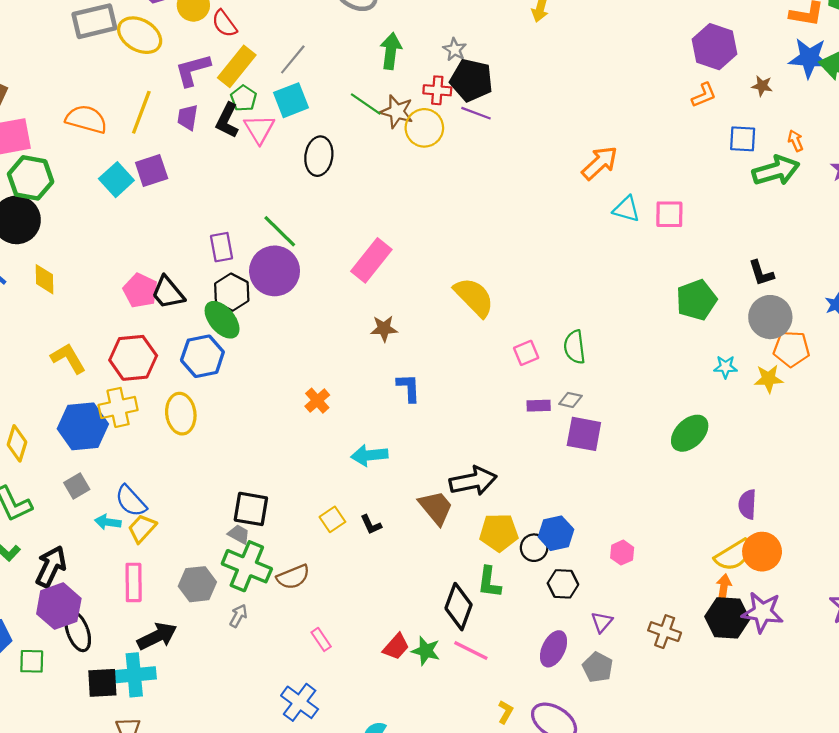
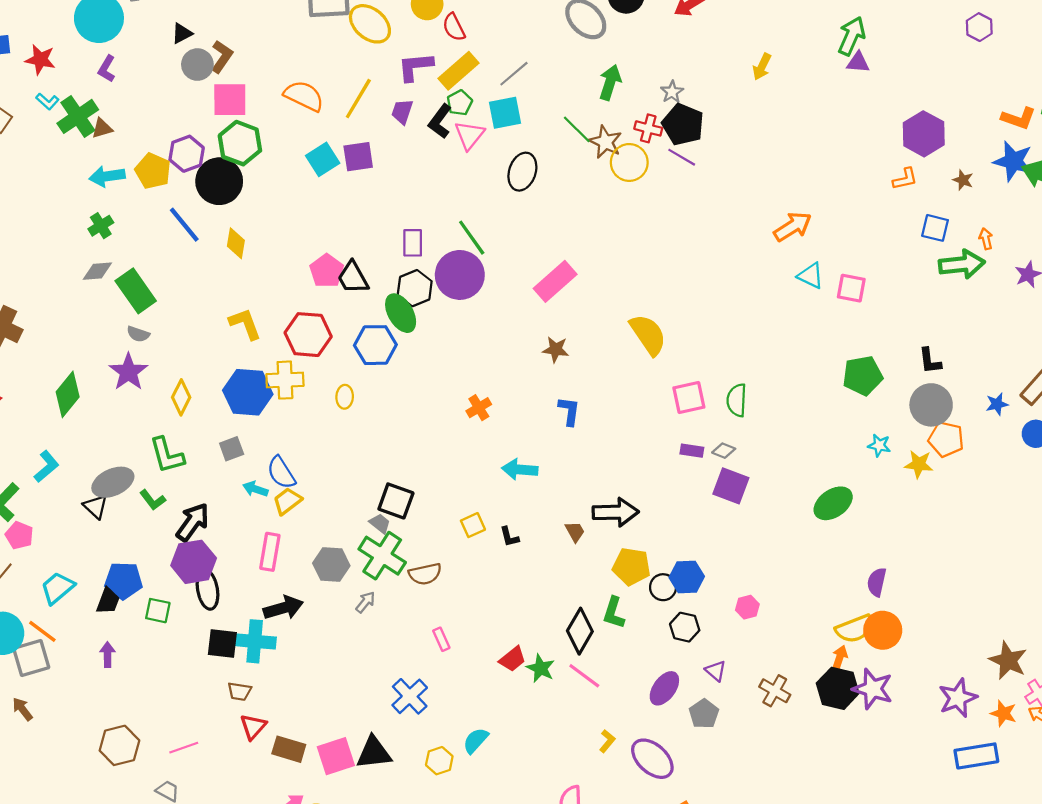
pink square: (526, 353) -> (689, 397), size x1.4
yellow ellipse: (181, 414) -> (345, 397), size x0.6
brown trapezoid: (436, 508) -> (575, 532), size x0.6
purple triangle: (602, 622) -> (716, 671), turned -40

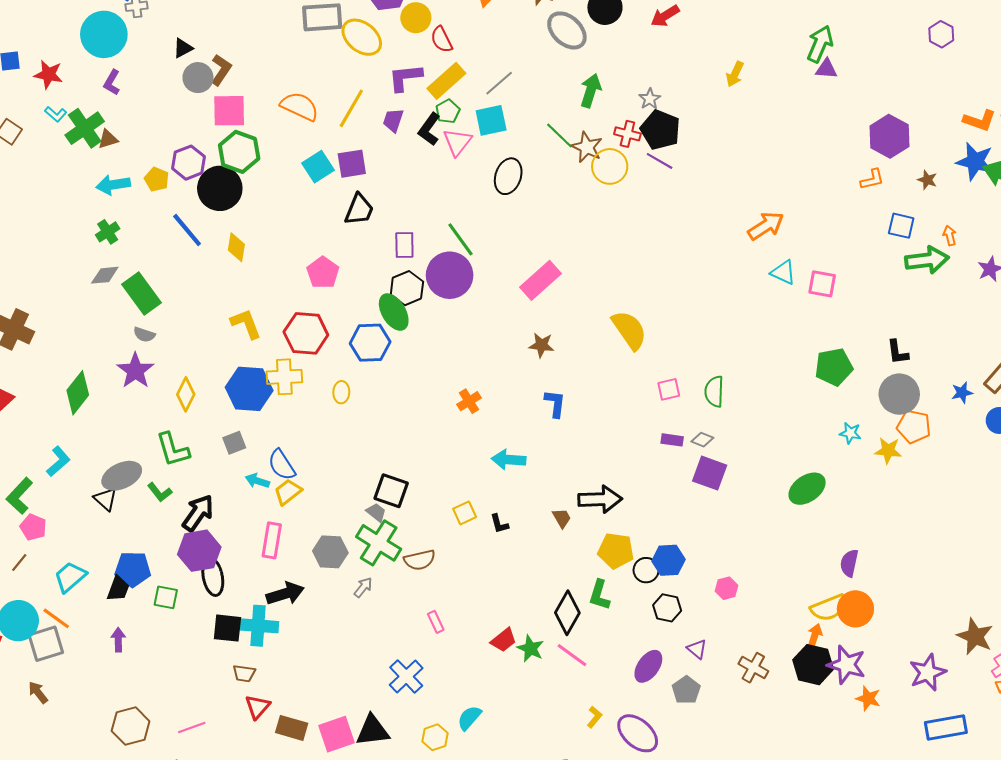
yellow pentagon: (153, 171) -> (157, 179), size x0.7
black trapezoid: (353, 278) -> (359, 210), moved, turned -128
pink square: (689, 397) -> (669, 389), size x0.7
orange star: (1003, 713) -> (868, 698), moved

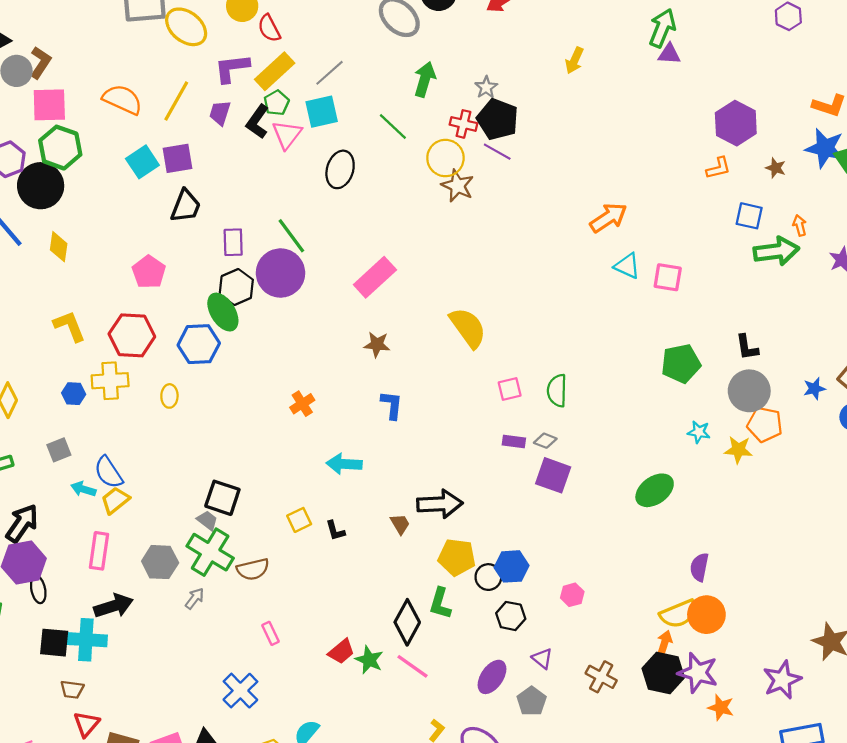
brown star: (587, 147) -> (458, 186), moved
blue hexagon: (249, 389) -> (74, 394), size x0.5
black ellipse: (213, 577) -> (38, 589), size x0.7

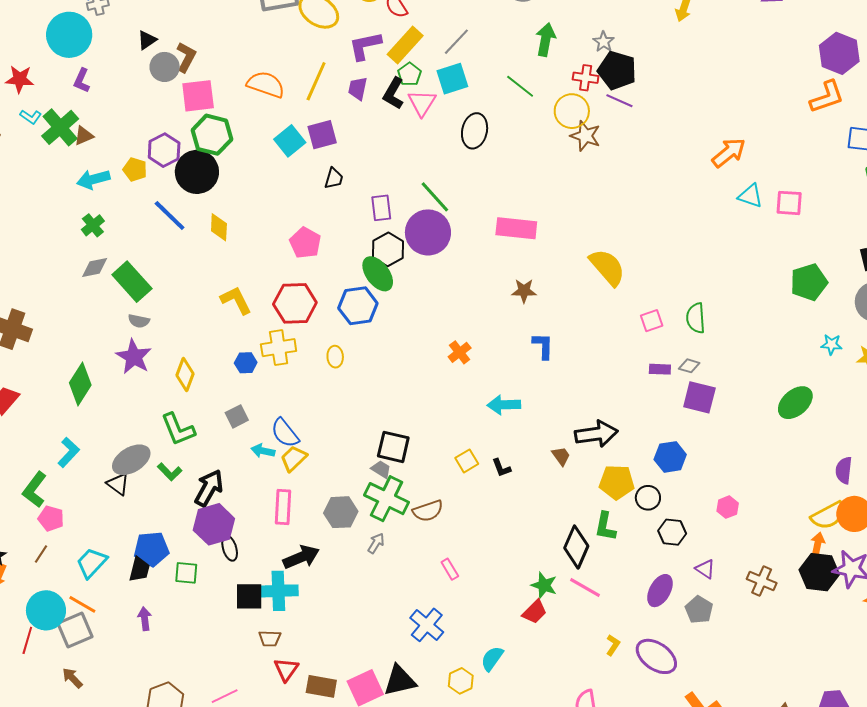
orange L-shape: (718, 168) -> (827, 97), size x1.5
black trapezoid: (186, 206) -> (334, 178), size x0.7
pink rectangle: (375, 277) -> (516, 228), turned 54
blue hexagon: (512, 566) -> (670, 457), moved
red trapezoid: (341, 651) -> (535, 612), moved

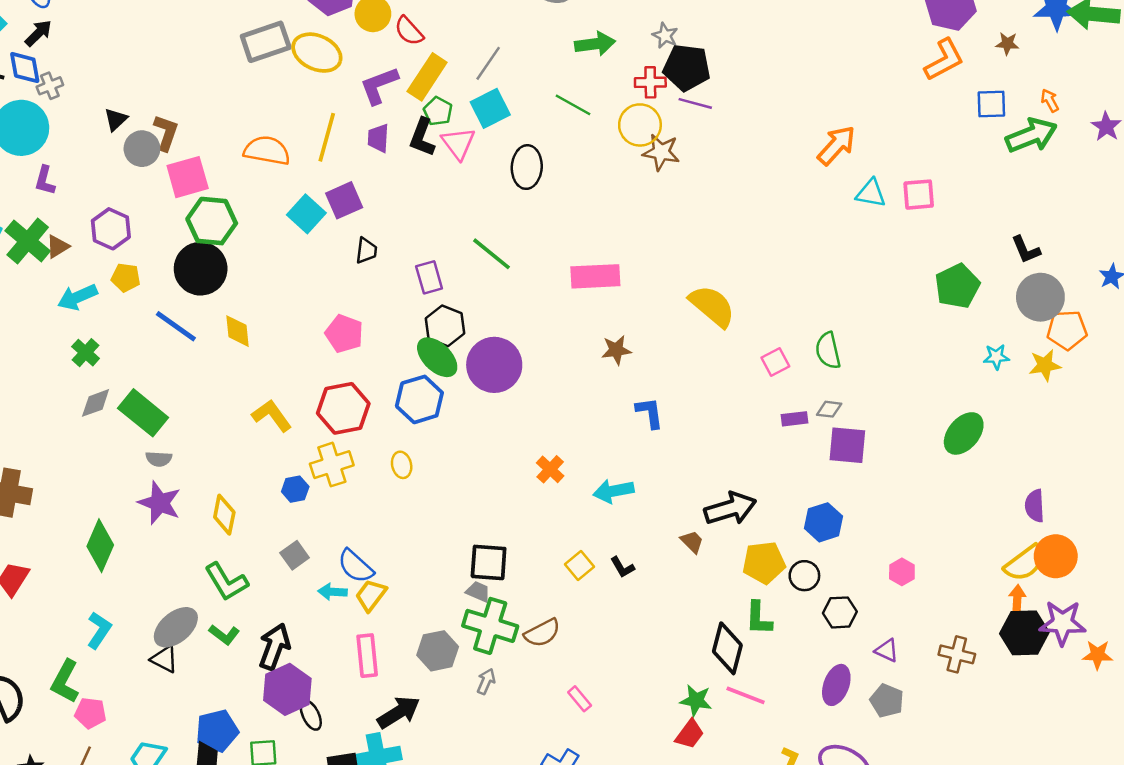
green arrow: (546, 40) -> (595, 44), turned 80
purple hexagon: (164, 150) -> (111, 229), moved
purple circle: (428, 232) -> (494, 365), moved
orange cross: (460, 352) -> (550, 469), moved

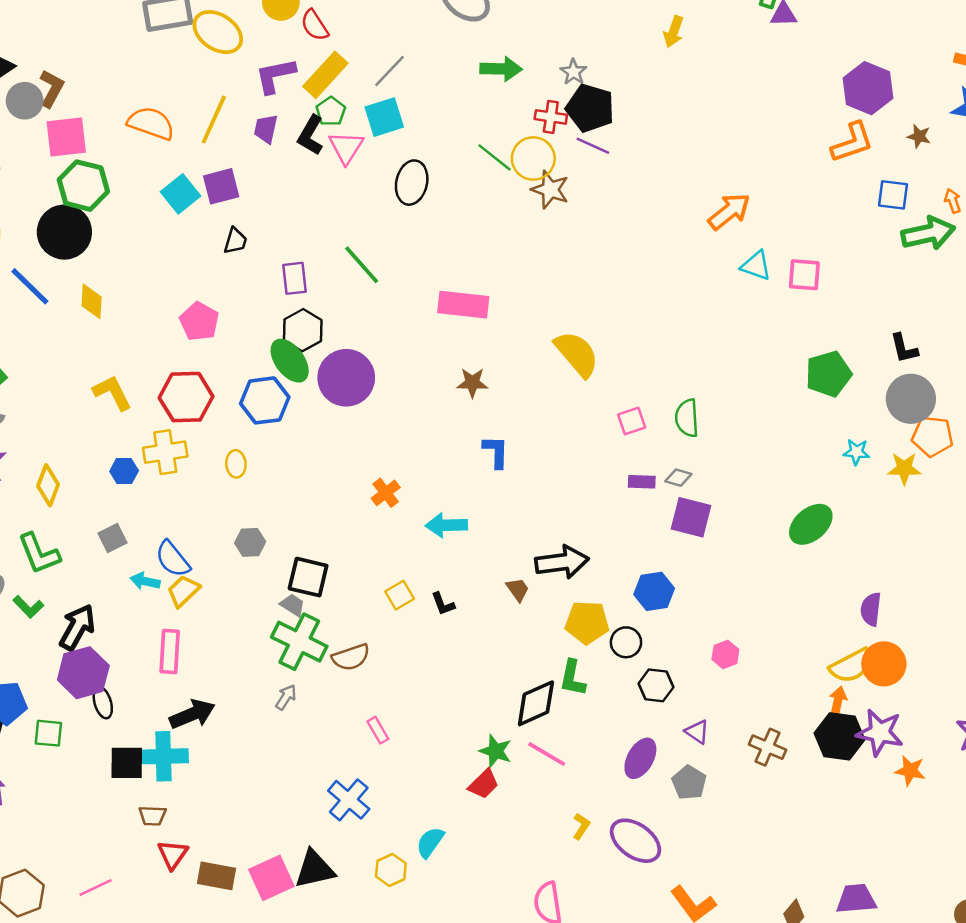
green line: (573, 105) -> (495, 157), moved
black diamond: (727, 648) -> (536, 703), turned 42
gray hexagon: (438, 651) -> (250, 542), moved, size x0.7

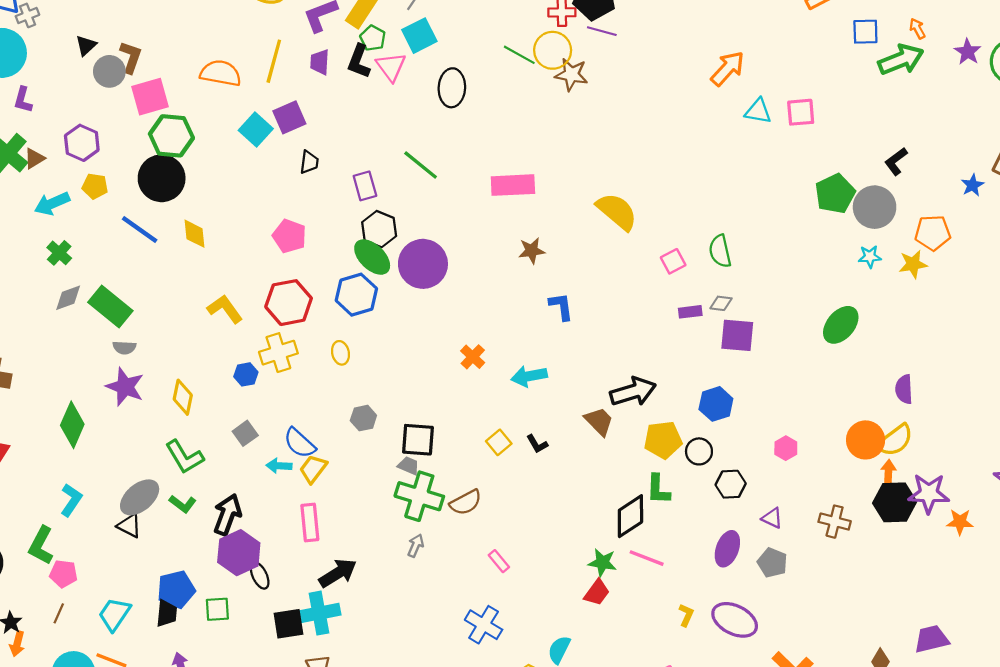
black L-shape: (904, 348) -> (896, 161), turned 76
gray circle: (911, 399) -> (875, 207), moved
brown trapezoid: (518, 590) -> (599, 421), size x1.4
orange circle: (884, 664) -> (866, 440), moved

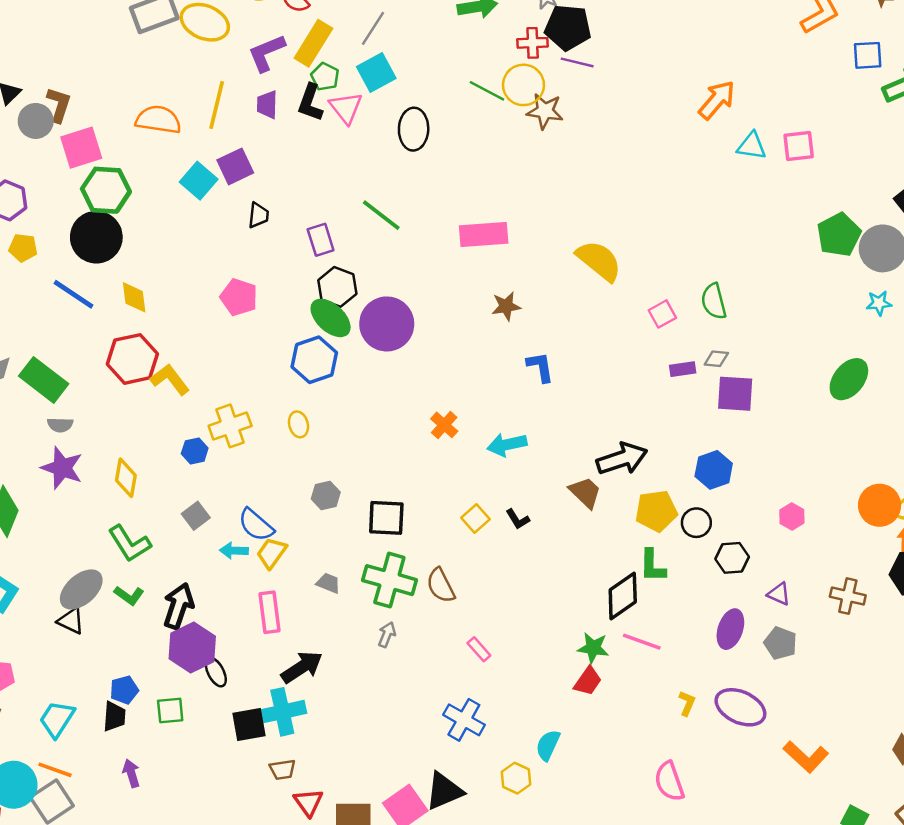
red hexagon: (289, 303) -> (132, 359), moved
gray trapezoid: (409, 466) -> (328, 583), moved
brown semicircle: (466, 502) -> (441, 586), turned 92
blue pentagon: (176, 589) -> (124, 690), size x0.7

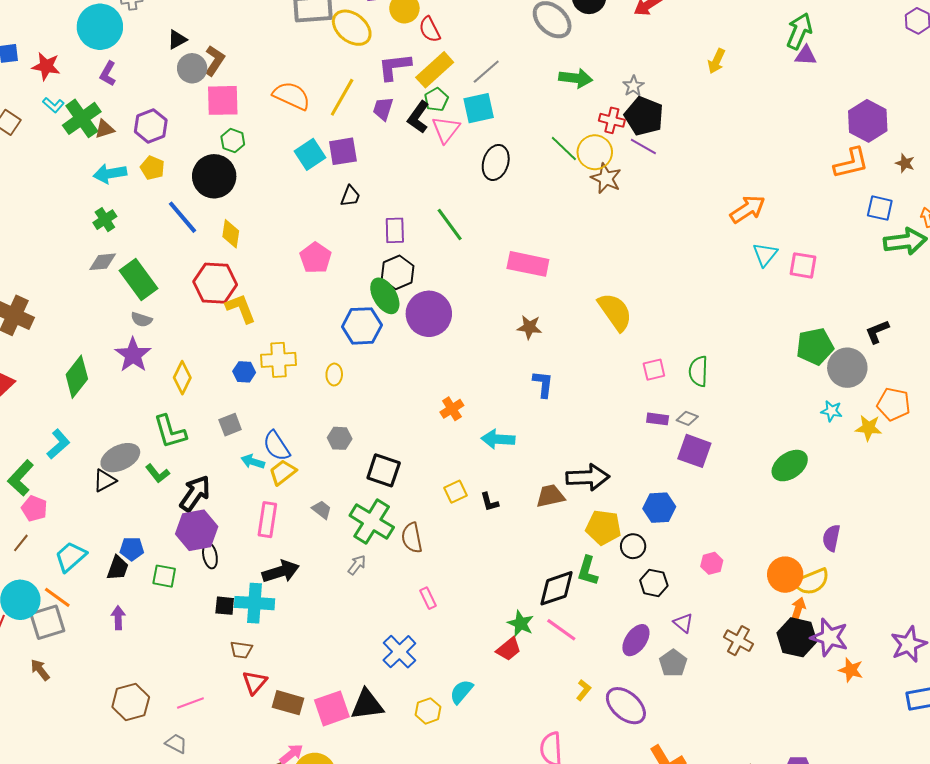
cyan triangle: (752, 146) -> (765, 255), turned 44
green hexagon: (106, 190) -> (233, 141), size x0.6
brown trapezoid: (585, 492) -> (550, 496), turned -72
black triangle: (71, 621) -> (105, 481), turned 50
black square: (249, 724) -> (225, 606), size x0.7

